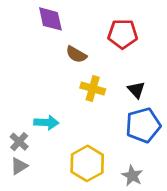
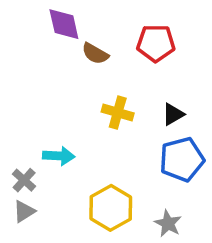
brown semicircle: (76, 54) -> (95, 54), moved
black triangle: (136, 90) -> (173, 114), turned 42

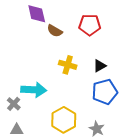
cyan arrow: (59, 156) -> (34, 90), size x1.4
gray triangle: (24, 211) -> (17, 130), moved, turned 32

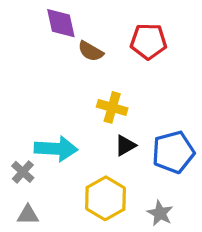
black triangle: (100, 66) -> (125, 145), moved

